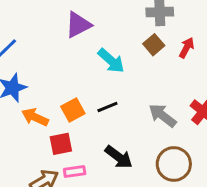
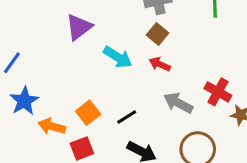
red arrow: (187, 48) -> (160, 64), moved, turned -84
black line: (107, 107) -> (127, 117), moved

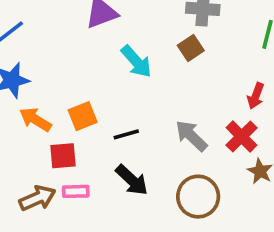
red arrow: (160, 64) -> (256, 96), moved, turned -110

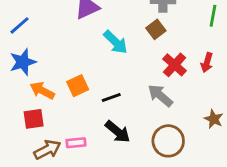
red cross: (242, 136) -> (175, 65), moved
red square: (63, 156) -> (34, 119), moved

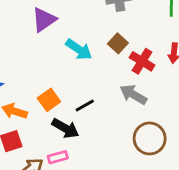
brown square: (156, 29) -> (118, 43), moved
black arrow: (118, 132) -> (65, 128), moved

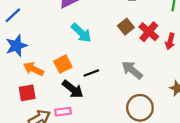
cyan arrow: (79, 49) -> (81, 33), moved
red cross: (142, 61) -> (149, 32), moved

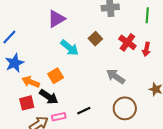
brown square: (126, 27) -> (95, 39), moved
black line: (91, 73) -> (84, 111), moved
black arrow: (73, 89) -> (49, 97), moved

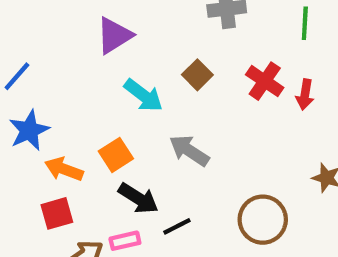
gray arrow: (116, 76) -> (189, 151), moved
black arrow: (49, 97) -> (138, 198), moved

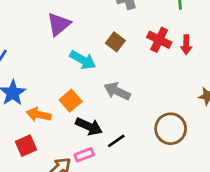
red square: (57, 213) -> (26, 146), moved

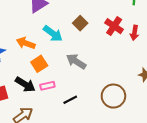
orange arrow: (39, 115) -> (26, 43), moved
black arrow: (89, 126) -> (25, 84), moved
pink rectangle: (84, 155) -> (47, 86), moved

